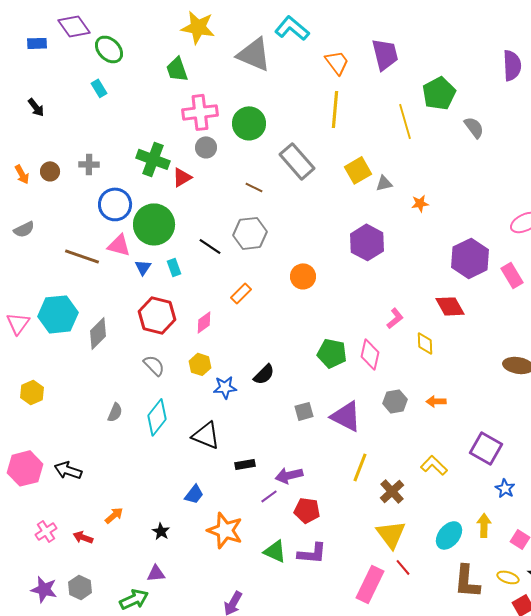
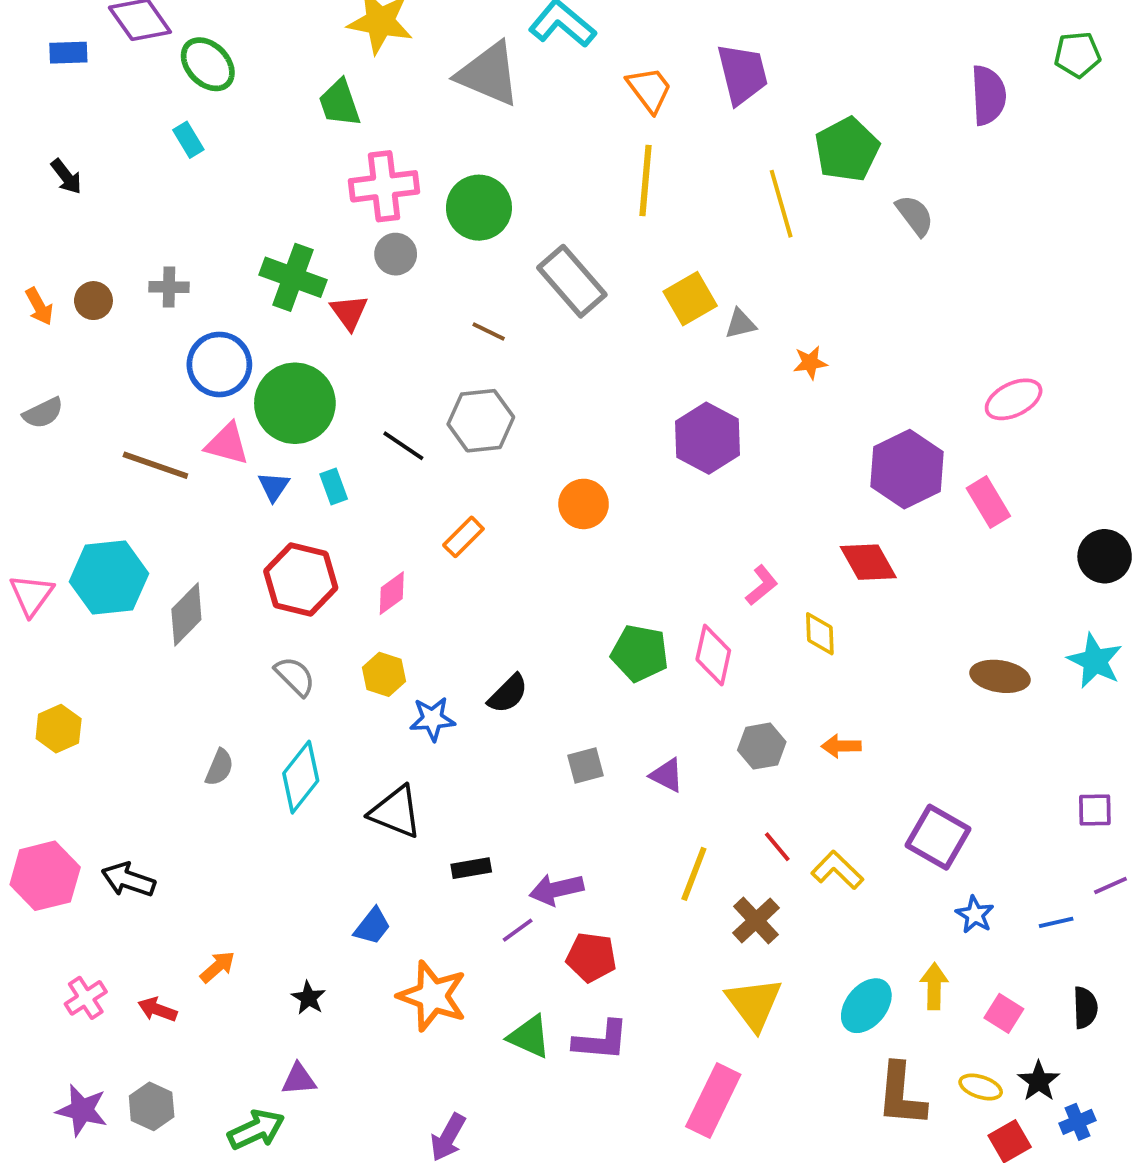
red triangle: (182, 177) -> (349, 312), turned -35
purple triangle: (346, 416) -> (667, 775), size x0.6
red line: (403, 567) -> (777, 847), moved

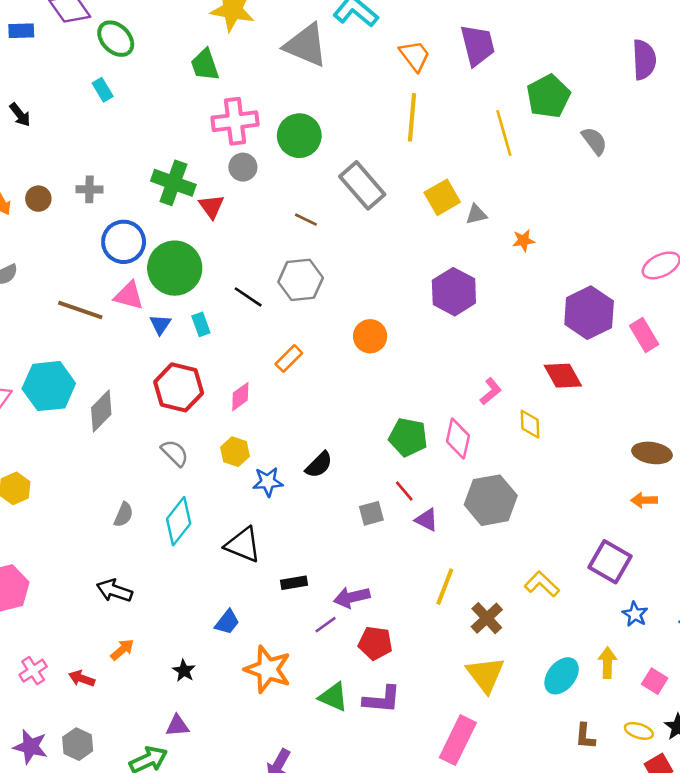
gray hexagon: (762, 746) -> (491, 500), size x1.6
orange arrow: (841, 746) -> (644, 500), moved
red line: (777, 847) -> (404, 491), moved
black arrow: (128, 880) -> (114, 591), moved
brown L-shape: (901, 1095) -> (585, 736), size x0.6

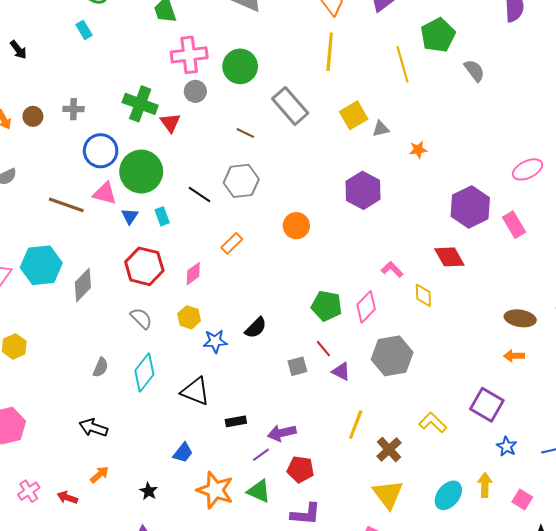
pink L-shape: (491, 391) -> (392, 269), turned -95
pink diamond: (458, 439) -> (366, 307), turned 32
green triangle: (333, 697) -> (259, 491), moved

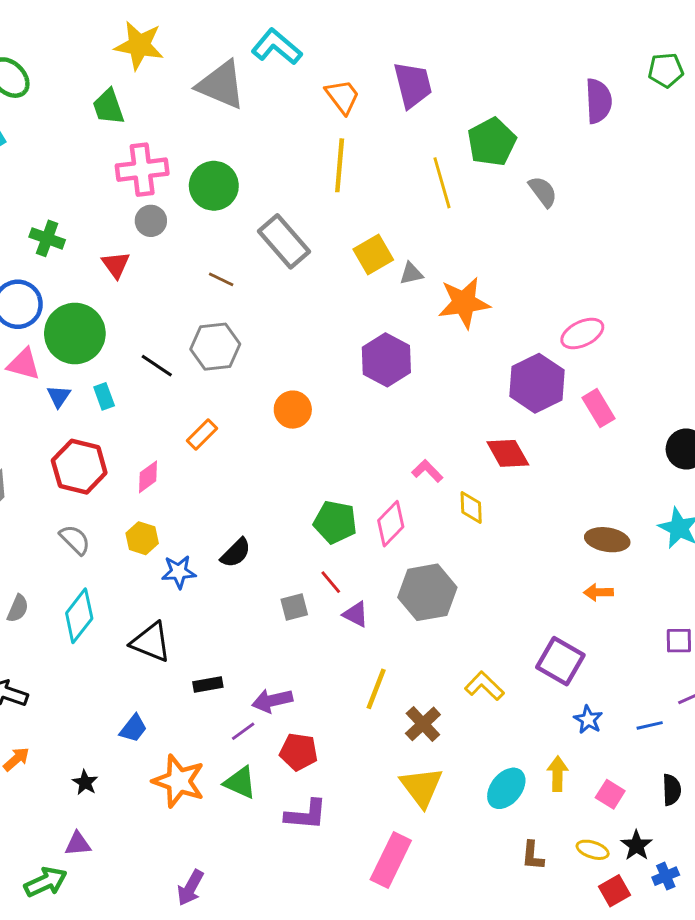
green cross: (140, 104) -> (47, 238), moved, size x0.7
orange star: (418, 150) -> (464, 303), size x2.0
pink ellipse: (527, 169) -> (582, 333), moved

